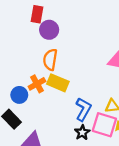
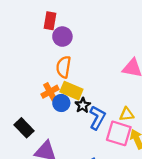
blue circle: (19, 95) -> (61, 103), moved
black star: (82, 132) -> (83, 105), moved

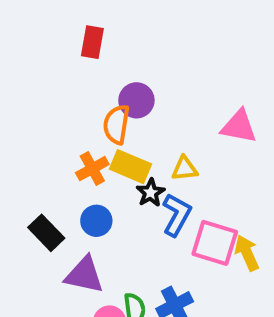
purple circle: (62, 37) -> (136, 100), moved
blue circle: (61, 103) -> (96, 221), moved
yellow triangle: (127, 114) -> (185, 169), moved

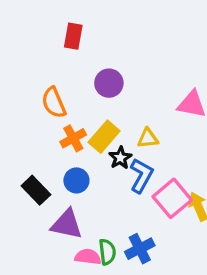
orange semicircle: (116, 124) -> (54, 103), moved, turned -32
yellow rectangle: (130, 167) -> (104, 137), turned -72
pink square: (215, 243) -> (172, 198), turned 33

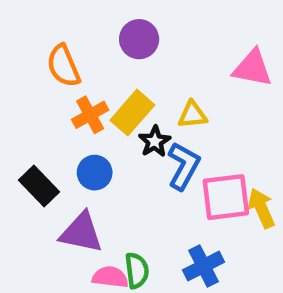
pink square: (172, 198) -> (226, 197), turned 33
blue cross: (140, 249) -> (204, 266), moved

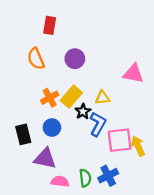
orange semicircle: (63, 66) -> (36, 59), moved
black rectangle: (39, 186) -> (23, 134), turned 30
green semicircle: (137, 270) -> (85, 178), moved

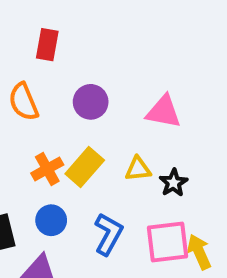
pink triangle: (133, 74) -> (164, 112), moved
black star: (83, 111) -> (173, 183), moved
blue L-shape: (98, 124) -> (108, 234), moved

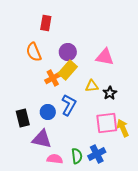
yellow rectangle: (85, 167) -> (68, 70), moved
orange cross: (47, 169) -> (53, 78), moved
blue L-shape: (108, 234) -> (69, 105), moved

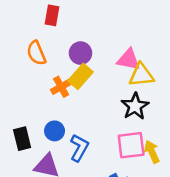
yellow triangle: (92, 86) -> (141, 75), moved, size x1.5
black star: (110, 93) -> (135, 106), size x1.5
blue L-shape: (69, 105) -> (79, 148), moved

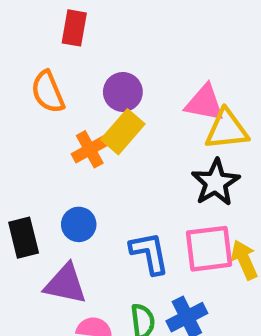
blue L-shape: (79, 148) -> (149, 253), moved, turned -40

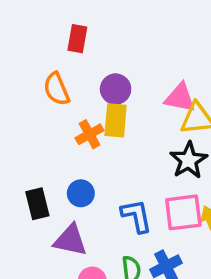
yellow rectangle: (123, 132) -> (116, 120), turned -36

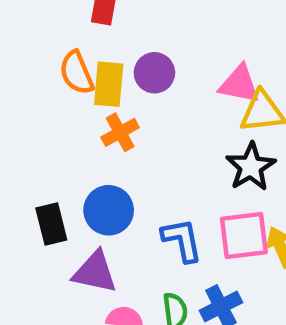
yellow rectangle: (116, 120) -> (109, 84), moved
blue circle: (81, 193) -> (109, 210), size x1.4

